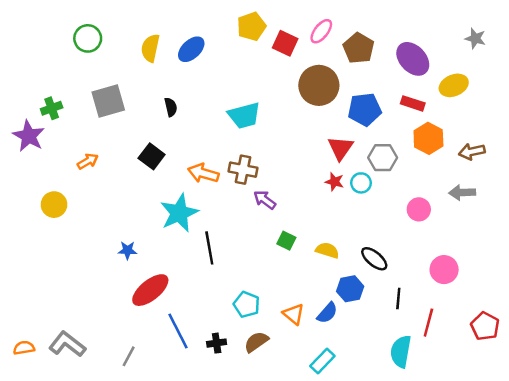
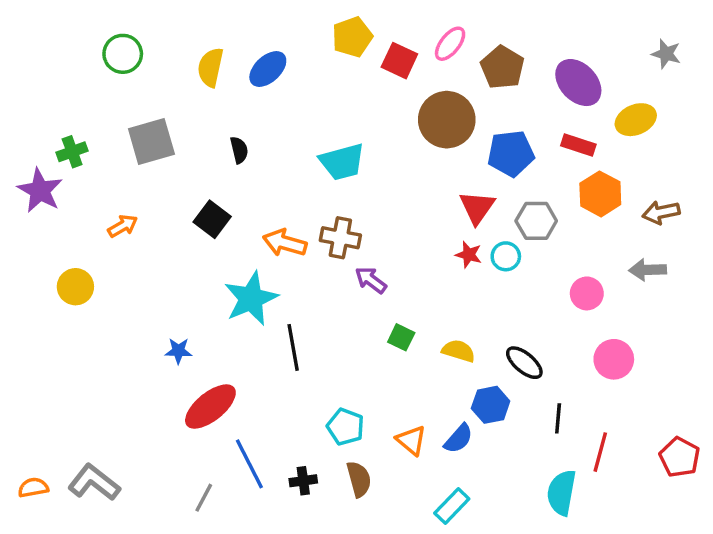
pink circle: (444, 270) -> (614, 359), moved
brown semicircle: (256, 342) -> (359, 479), turned 110
gray line: (129, 356) -> (204, 498), moved

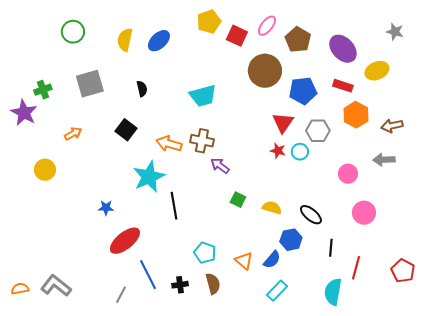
cyan rectangle: (452, 506) -> (277, 291), moved

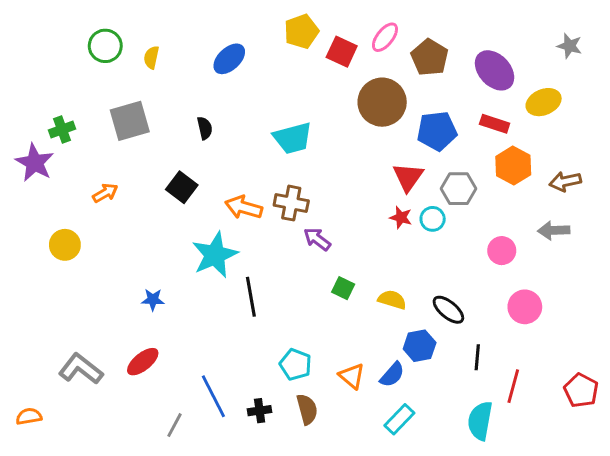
yellow semicircle: (125, 40) -> (151, 57), moved, size x0.7
red ellipse: (125, 241) -> (143, 362), moved, size x0.7
gray L-shape: (56, 286) -> (81, 369), moved

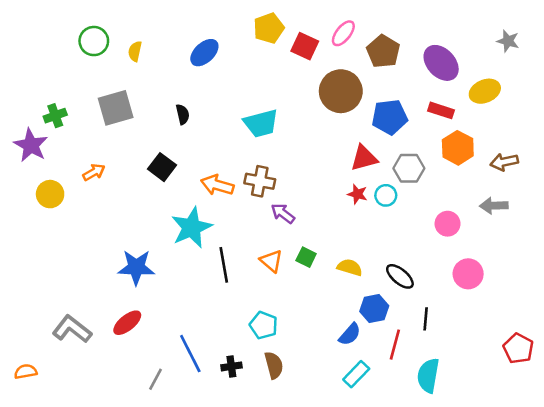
red triangle: (408, 177) -> (364, 158), turned 40
yellow circle: (65, 245) -> (50, 194), moved
blue star: (153, 300) -> (136, 267), size x1.8
orange triangle: (352, 376) -> (271, 261), moved
red line: (513, 386) -> (395, 345), moved

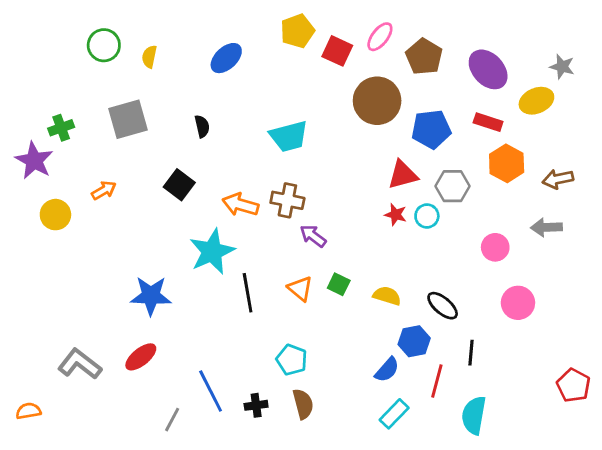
gray star: (508, 41) -> (562, 67), moved

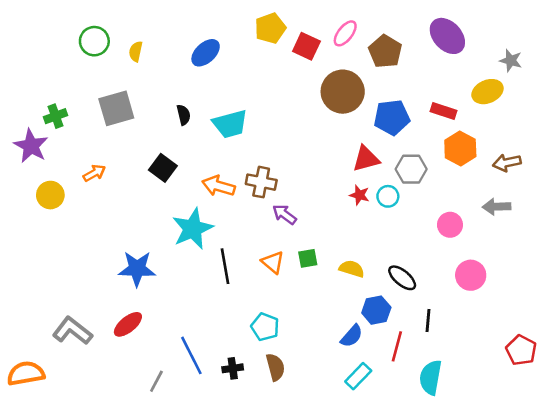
purple ellipse: (488, 69) -> (447, 36), moved
cyan trapezoid: (289, 136) -> (230, 124), moved
green square: (339, 284) -> (308, 258), turned -36
orange semicircle: (28, 411) -> (26, 374), size x1.6

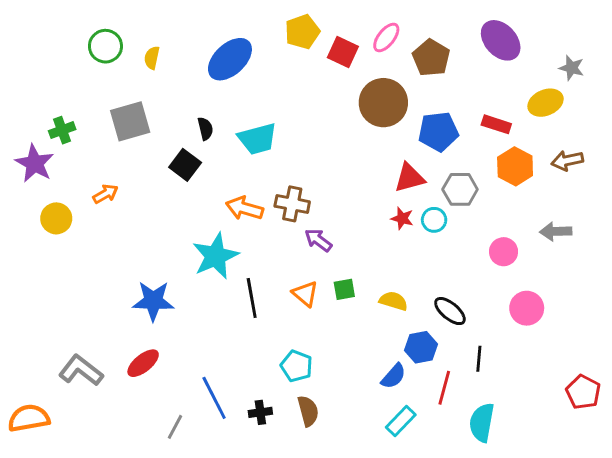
blue ellipse: (206, 53) -> (230, 59), size x1.4
brown arrow: (507, 163) -> (567, 161), moved
black square: (163, 168) -> (185, 165), moved

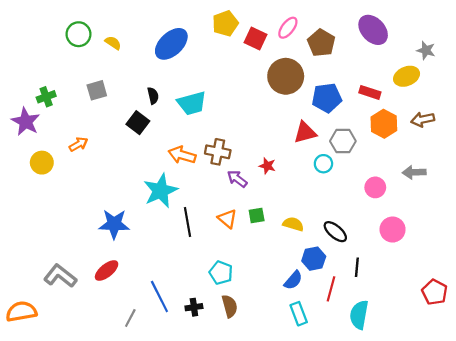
yellow semicircle: (152, 58) -> (113, 43), turned 112
gray square: (130, 121) -> (97, 90), size x0.7
red star: (402, 218) -> (267, 166), moved
cyan rectangle: (401, 421) -> (299, 314), turned -65

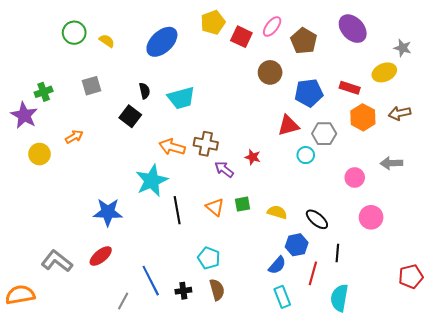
brown circle: (286, 76) -> (270, 72), size x0.7
red pentagon: (435, 292) -> (411, 276), turned 30

